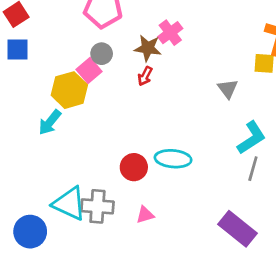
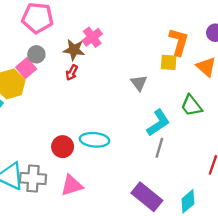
pink triangle: (145, 215) -> (72, 185), size x1.5

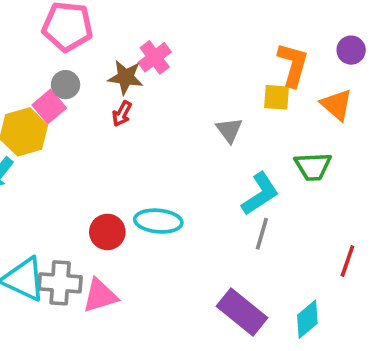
green trapezoid: (191, 106) -> (313, 166), turned -55
pink triangle: (72, 185) -> (100, 296), moved

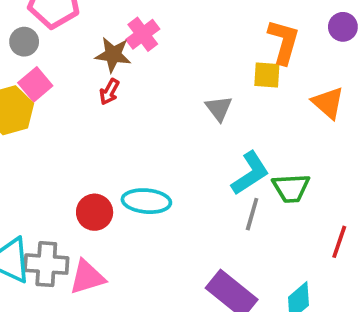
gray circle: (66, 85) -> (24, 42), moved
orange triangle: (337, 105) -> (328, 103), moved
green trapezoid: (313, 166) -> (291, 188), moved

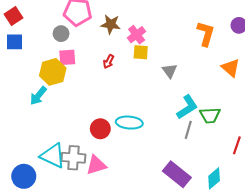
pink cross: (143, 34) -> (137, 35), moved
brown star: (113, 55) -> (111, 24), moved
yellow square: (267, 75) -> (141, 52), moved
pink square: (35, 84) -> (67, 57), turned 36

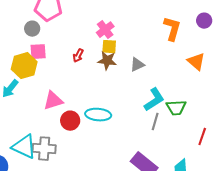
brown star: (111, 24) -> (107, 61), moved
gray triangle: (170, 71) -> (137, 65), turned 42
pink triangle: (96, 165) -> (53, 101), moved

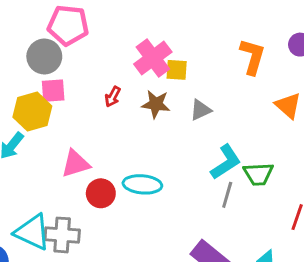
gray circle: (32, 29) -> (44, 57), size x1.5
pink cross: (105, 30) -> (153, 58), size x1.4
yellow square: (109, 47) -> (177, 70), moved

